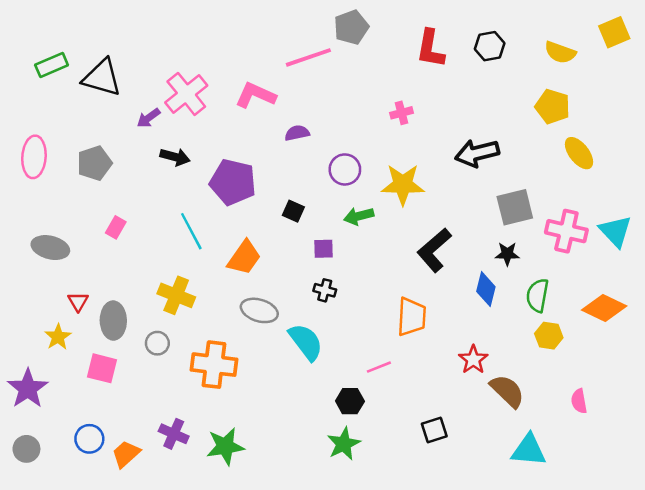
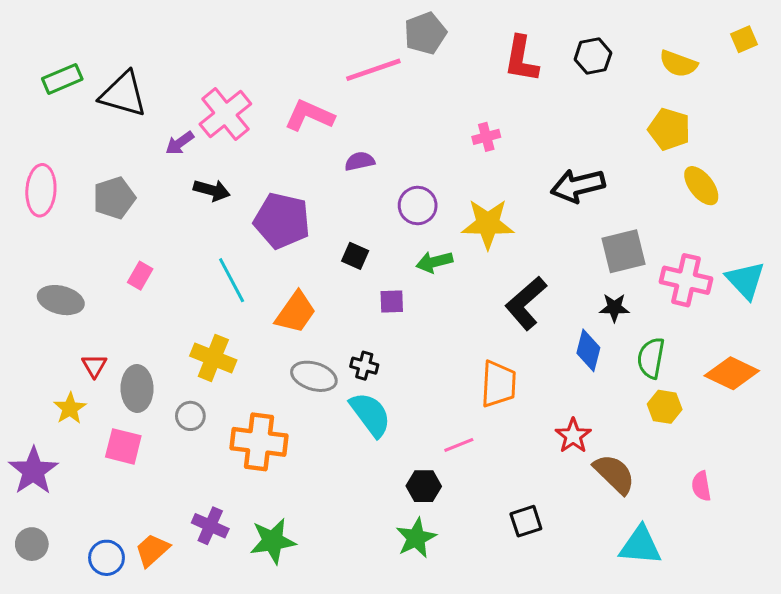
yellow square: (614, 32) -> (744, 39), size x0.7
black cross: (325, 290) -> (364, 366), moved
blue circle: (89, 439) -> (107, 558), moved

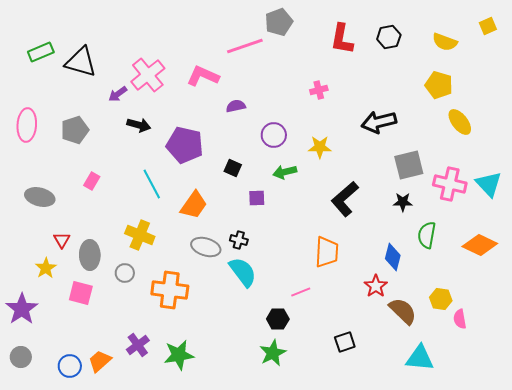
yellow star: (488, 224) -> (320, 147), size x0.7
blue diamond: (588, 350) -> (393, 257), moved
yellow hexagon: (665, 407) -> (441, 299), moved
purple cross: (210, 526) -> (138, 345), turned 30

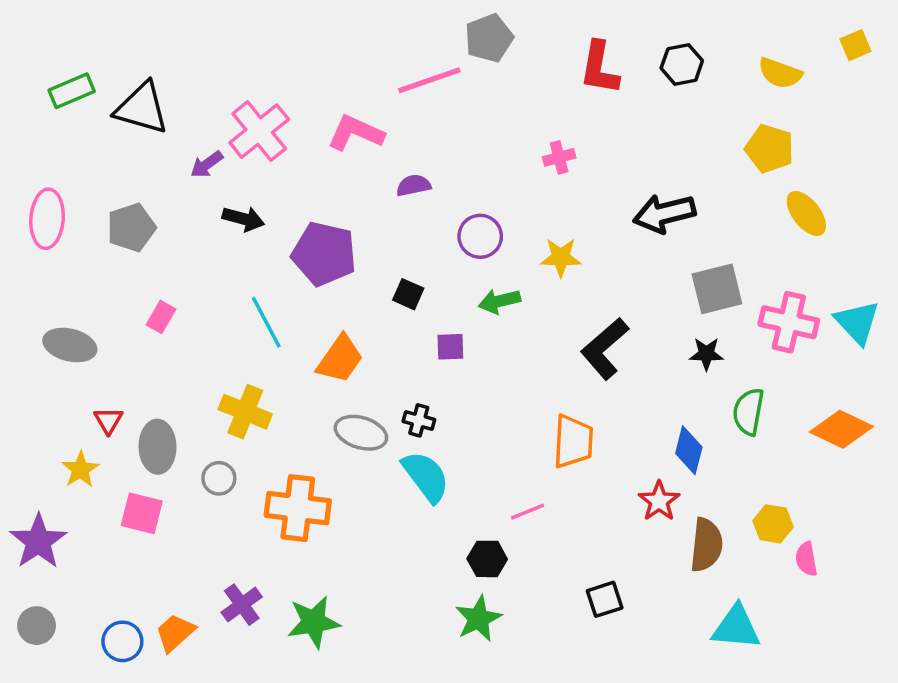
brown semicircle: (403, 311) -> (706, 545), turned 52

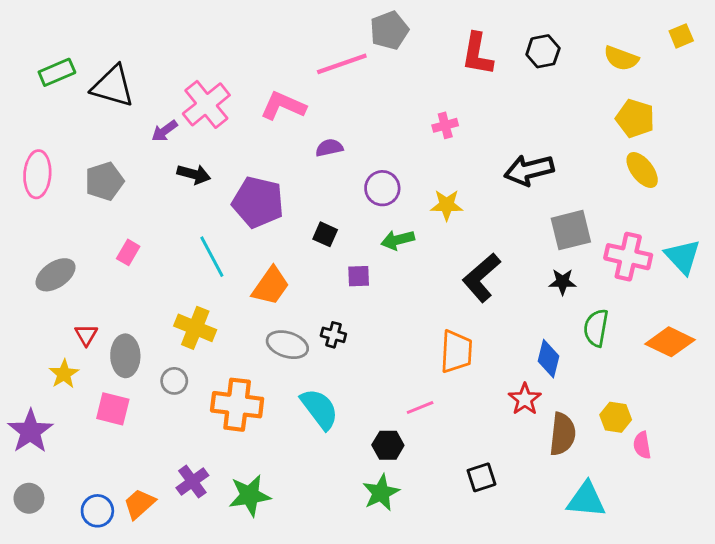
yellow pentagon: (770, 149) -> (635, 118), moved
gray ellipse: (70, 345) -> (56, 275), turned -48
cyan semicircle: (426, 477) -> (319, 409), moved

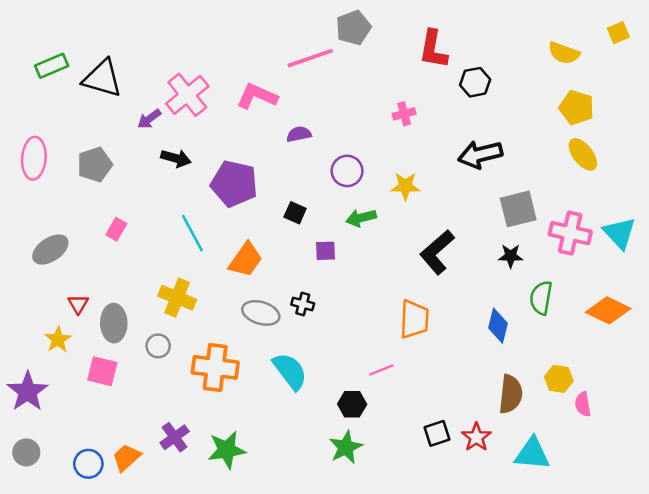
black hexagon: (543, 51) -> (475, 82), moved
red star: (525, 399) -> (476, 437), moved

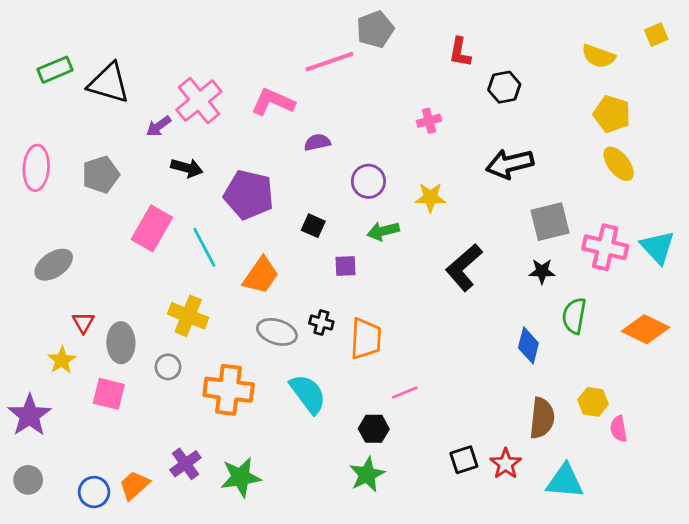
red L-shape: (433, 49) -> (460, 52), size x0.7
pink rectangle: (116, 229) -> (152, 228), moved, size x1.8
orange trapezoid: (414, 319) -> (366, 339), moved

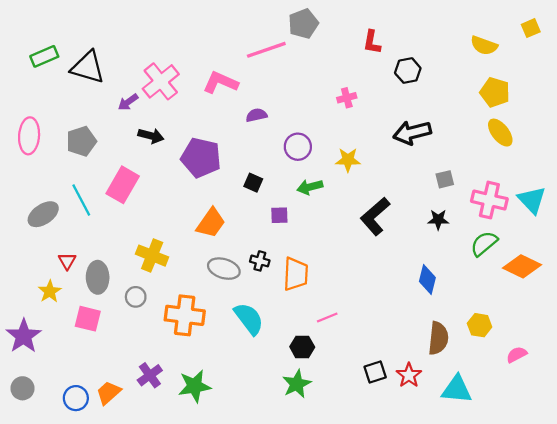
gray square: (550, 222) -> (445, 179), size x0.6
cyan line: (204, 247) -> (81, 200), moved
green semicircle: (574, 316) -> (484, 244), moved, turned 40
pink semicircle: (619, 429) -> (517, 355), moved, turned 72

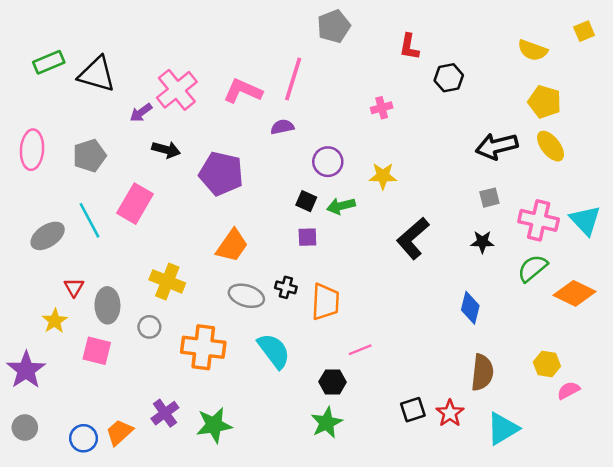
pink line: (266, 50) -> (293, 79), moved, turned -54
black arrow: (412, 133) -> (497, 146), moved
black square: (253, 183) -> (306, 201), moved
yellow hexagon: (480, 325) -> (547, 364), moved
cyan triangle: (457, 389) -> (503, 429), turned -36

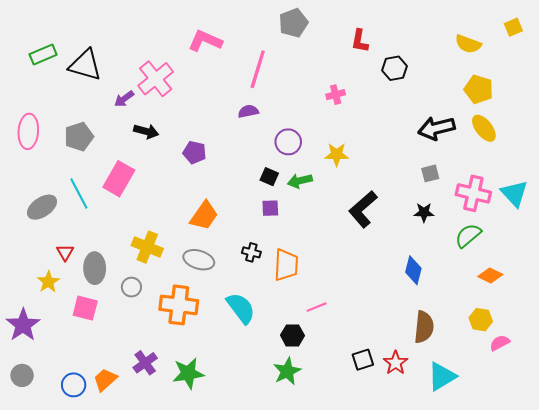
pink L-shape: (243, 91) -> (205, 41), moved
purple pentagon: (221, 174) -> (195, 152), size x0.6
orange diamond: (574, 293) -> (490, 275), moved, size x0.7
gray ellipse: (246, 296) -> (199, 260), moved

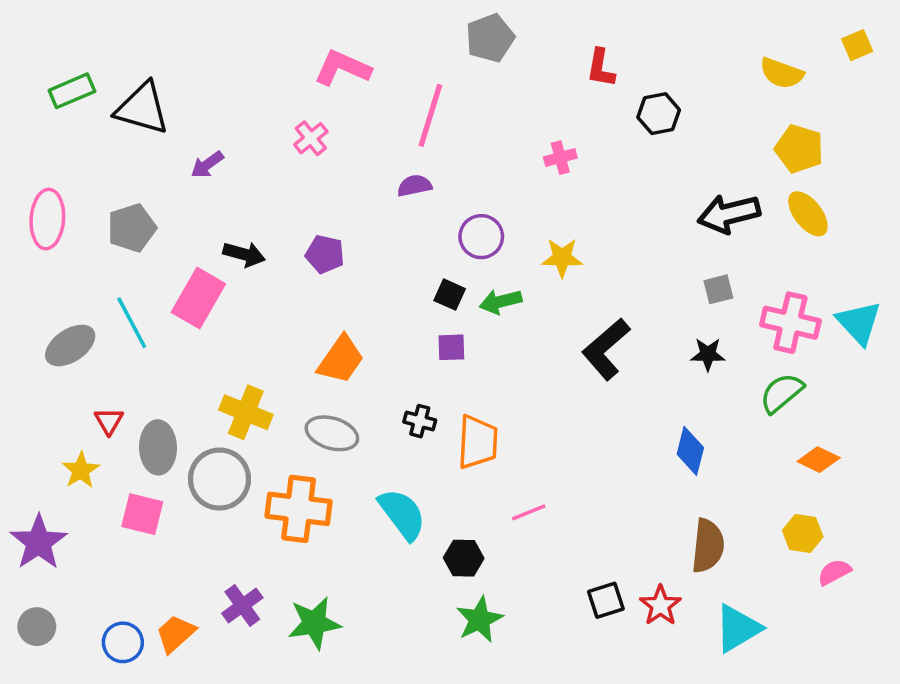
pink cross: (156, 79) -> (311, 138), moved, size x0.6
black arrow: (146, 131) -> (244, 254), moved
gray circle: (131, 287) -> (219, 479), size x1.8
black hexagon: (292, 335) -> (464, 558), moved

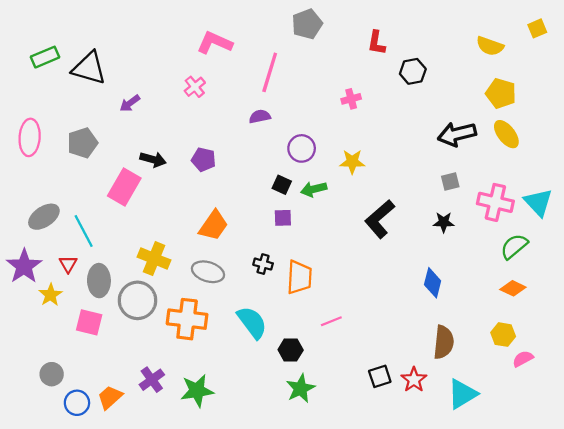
cyan line: (132, 323) -> (84, 231), moved
green semicircle: (782, 393) -> (514, 246), moved
purple star: (39, 542) -> (24, 266), moved
gray circle: (37, 627) -> (52, 374), moved

